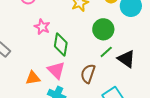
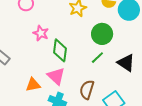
green line: (106, 52) -> (97, 58), moved
brown semicircle: (88, 74) -> (87, 90), moved

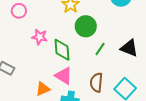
green circle: (102, 34) -> (86, 26), moved

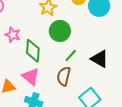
brown semicircle: (96, 82) -> (64, 76), moved

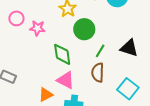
pink star: (13, 35) -> (37, 28), moved

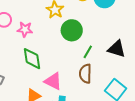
green diamond: (62, 54) -> (32, 59), moved

